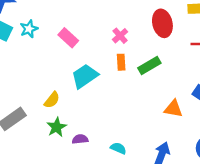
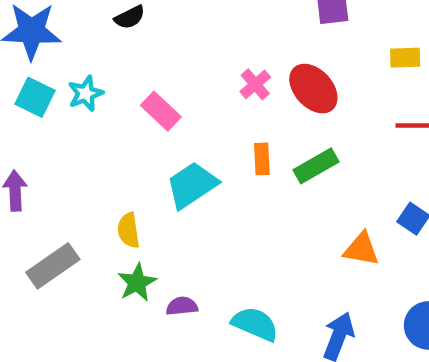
red ellipse: (162, 23) -> (313, 89), moved, turned -30
pink cross: (120, 36) -> (255, 84), moved
yellow semicircle: (52, 100) -> (128, 230), turned 132
cyan semicircle: (118, 148) -> (255, 324), size x1.5

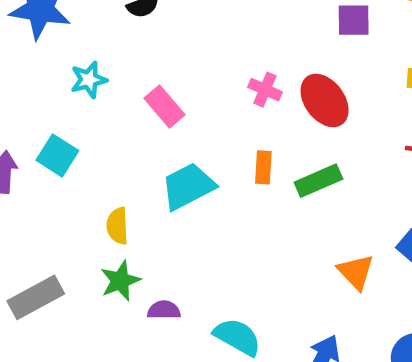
pink cross: (255, 84) -> (265, 90), turned -32
cyan square: (35, 97) -> (57, 155), moved
orange triangle: (361, 249) -> (356, 272), turned 30
gray rectangle: (53, 266) -> (36, 297), moved

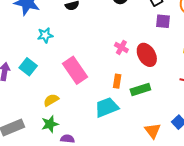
pink rectangle: (164, 106) -> (75, 70), moved, size x1.5
cyan trapezoid: (188, 186) -> (107, 107), moved
yellow semicircle: (117, 226) -> (51, 100), turned 56

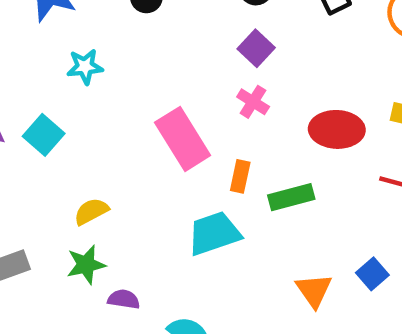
purple square: (163, 21) -> (256, 48), moved, turned 35
red ellipse: (147, 55) -> (337, 129), moved, turned -60
pink rectangle: (75, 70) -> (183, 139), moved

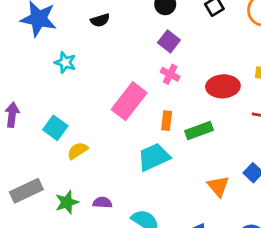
cyan star: (85, 67) -> (65, 62), turned 30
cyan square: (44, 135) -> (55, 128), moved
pink rectangle: (183, 139) -> (129, 101), turned 75
green star: (86, 265) -> (67, 202), moved

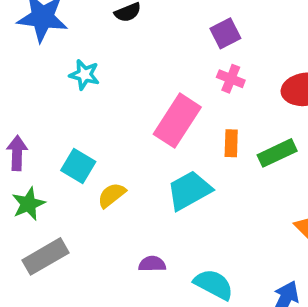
purple square: (169, 41) -> (225, 33), turned 30
cyan trapezoid: (154, 157) -> (189, 190), moved
green star: (67, 202) -> (28, 204), moved

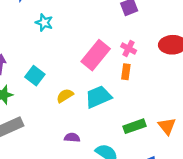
pink cross: (231, 79) -> (129, 48), moved
green rectangle: (277, 153) -> (134, 126), moved
yellow semicircle: (112, 195) -> (65, 96), moved

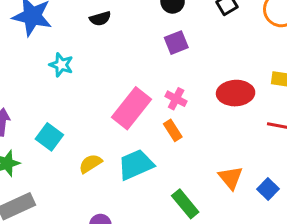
orange rectangle: (126, 72) -> (173, 130), turned -40
green rectangle: (134, 126) -> (185, 204), turned 70
orange triangle: (167, 126) -> (231, 178), moved

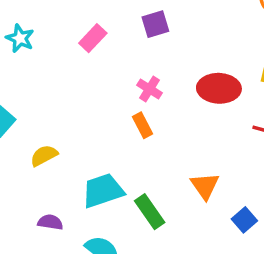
pink rectangle: (132, 108) -> (93, 38), moved, size x0.6
cyan trapezoid: (136, 165) -> (103, 191), moved
blue square: (268, 189) -> (244, 220), moved

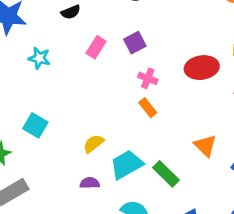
purple square: (155, 24) -> (135, 43), moved
yellow semicircle: (44, 156) -> (93, 144), moved
purple semicircle: (50, 222) -> (90, 183), moved

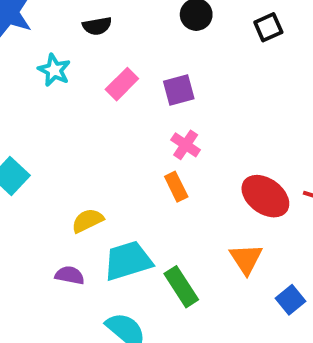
cyan star: (39, 58) -> (54, 70), moved
red ellipse: (202, 68) -> (265, 196), moved, turned 32

